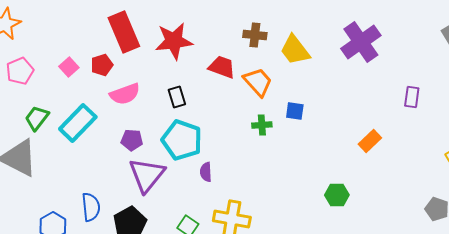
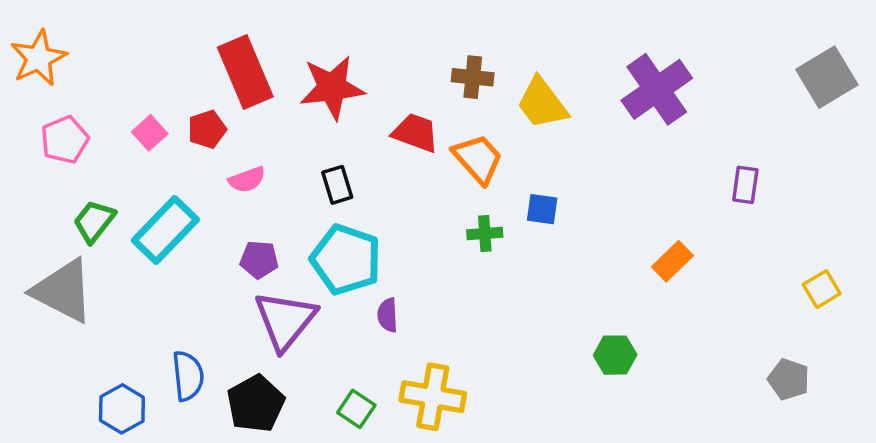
pink semicircle: (125, 94) -> (247, 180), size x0.7

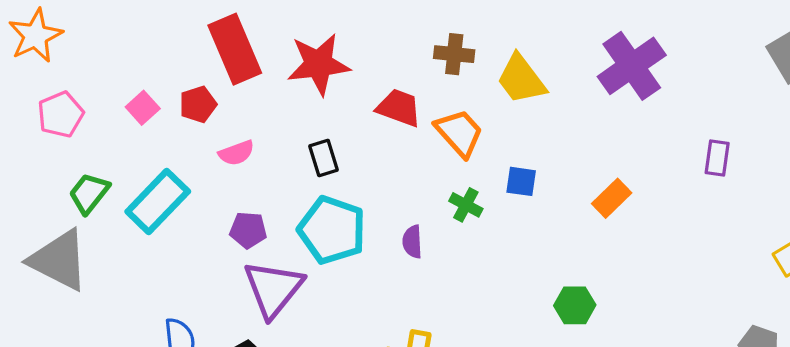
green cross: (485, 233) -> (466, 205), turned 32
orange rectangle: (672, 261) -> (612, 198), moved
purple semicircle: (388, 315) -> (412, 242), moved
green hexagon: (615, 355) -> (575, 305), moved

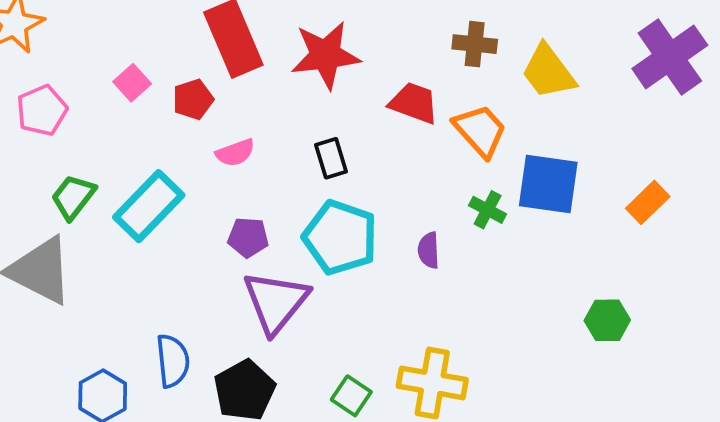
pink square: (143, 108) -> (132, 83), moved
blue square: (521, 181) -> (548, 184), size x1.8

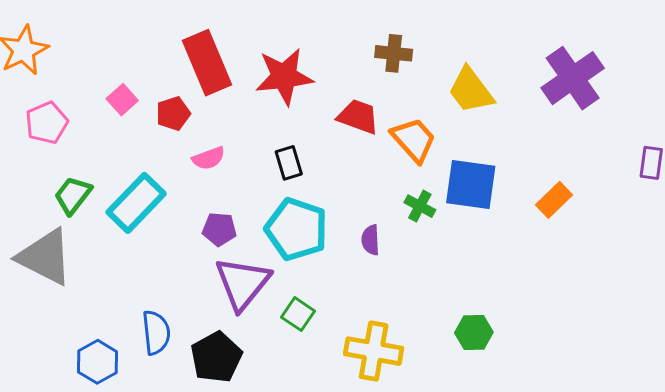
brown cross: (475, 44) -> (394, 53), moved
green hexagon: (607, 320) -> (474, 333), moved
green square: (351, 396) -> (298, 314), moved

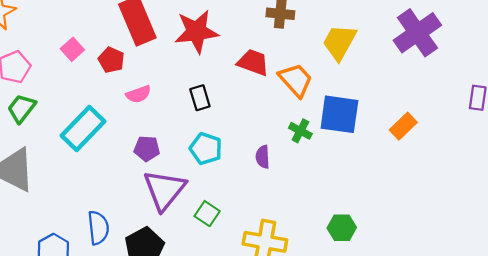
yellow trapezoid: (471, 90) -> (339, 42), turned 66
red pentagon: (173, 114) -> (111, 60), turned -30
green trapezoid: (73, 195) -> (22, 108), moved
cyan pentagon: (296, 229) -> (206, 149), size x0.7

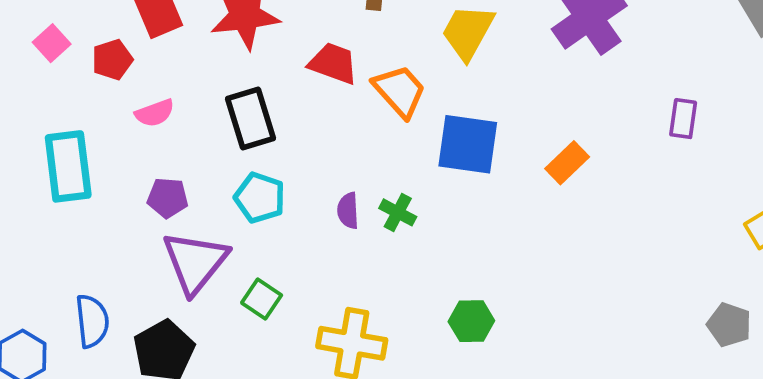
red pentagon: (111, 60) -> (112, 60), turned 30
black rectangle: (200, 98) -> (250, 119), size x1.5
cyan rectangle: (83, 128) -> (68, 166), turned -51
green cross: (300, 131) -> (398, 212), moved

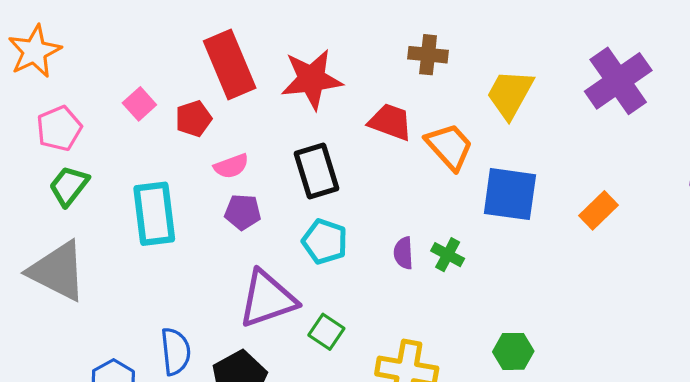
purple pentagon: (168, 198) -> (243, 212), moved
purple triangle: (195, 262) -> (267, 299), turned 32

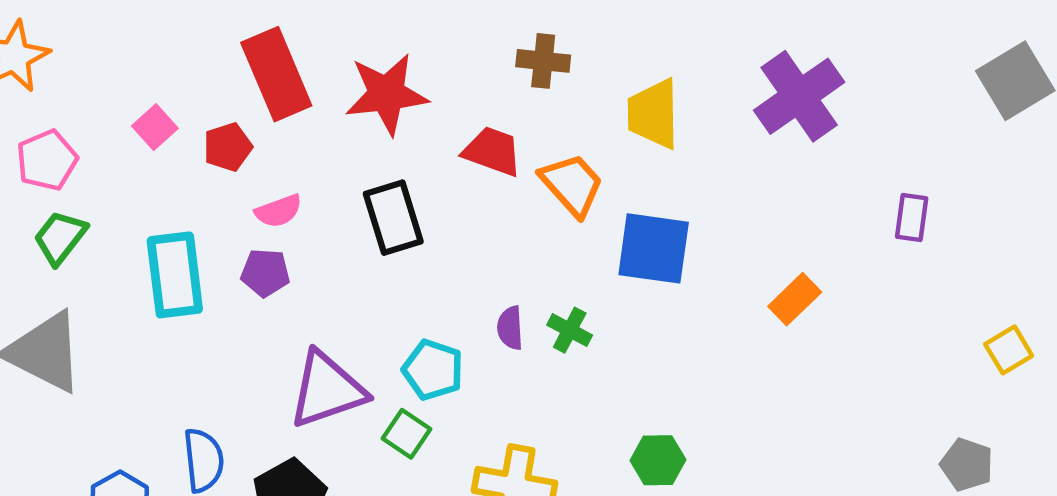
yellow trapezoid: (510, 94) -> (654, 114), turned -30
orange rectangle: (599, 210) -> (795, 299), moved
purple pentagon: (243, 212) -> (265, 273), moved
cyan pentagon: (325, 242) -> (433, 370), moved

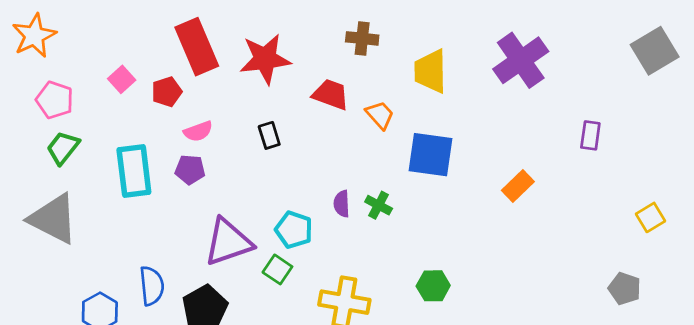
pink pentagon: (47, 160) -> (55, 100), turned -30
orange trapezoid: (572, 184) -> (380, 115), size x0.7
black rectangle: (393, 218) -> (269, 135), size x0.6

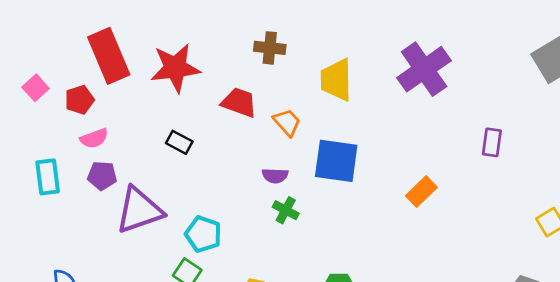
pink semicircle: (198, 131) -> (94, 138), moved
black rectangle: (269, 135) -> (179, 142), turned -45
cyan rectangle: (134, 171) -> (48, 177), size x0.7
purple semicircle: (342, 204) -> (275, 176), moved, turned -85
purple triangle: (228, 242) -> (139, 210), moved

